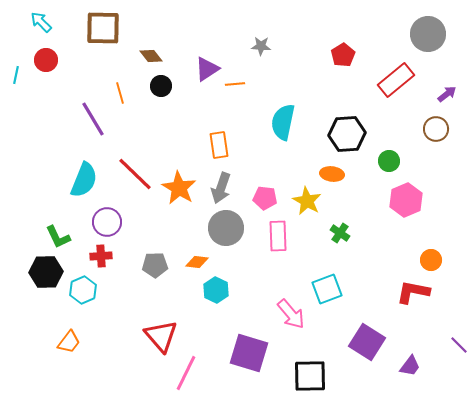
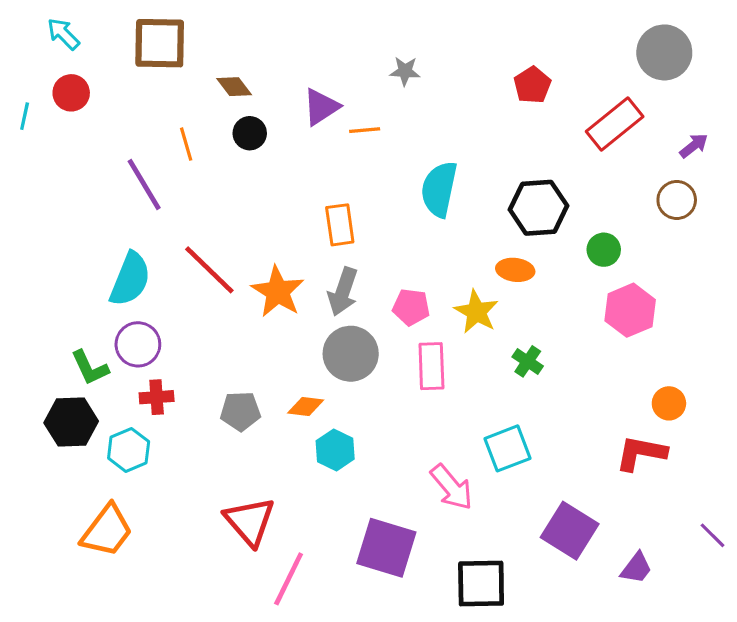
purple circle: (107, 222) -> (138, 344), moved
orange trapezoid: (69, 342) -> (107, 531), size x1.5

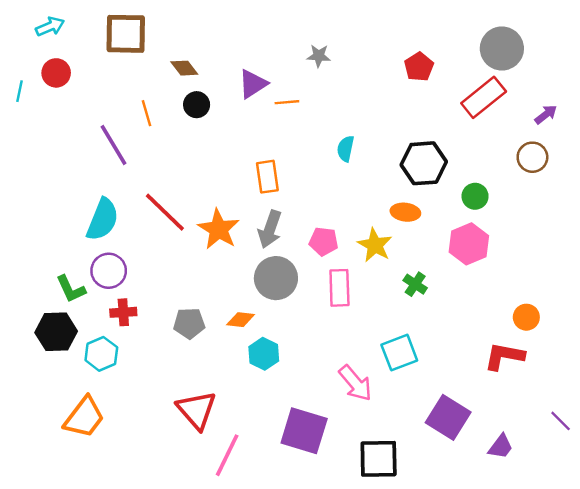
cyan arrow: (63, 34) -> (50, 26), turned 112
gray circle: (664, 52) -> (502, 48), moved
cyan semicircle: (439, 189) -> (346, 149), size x0.6
pink hexagon: (630, 310) -> (469, 244), moved

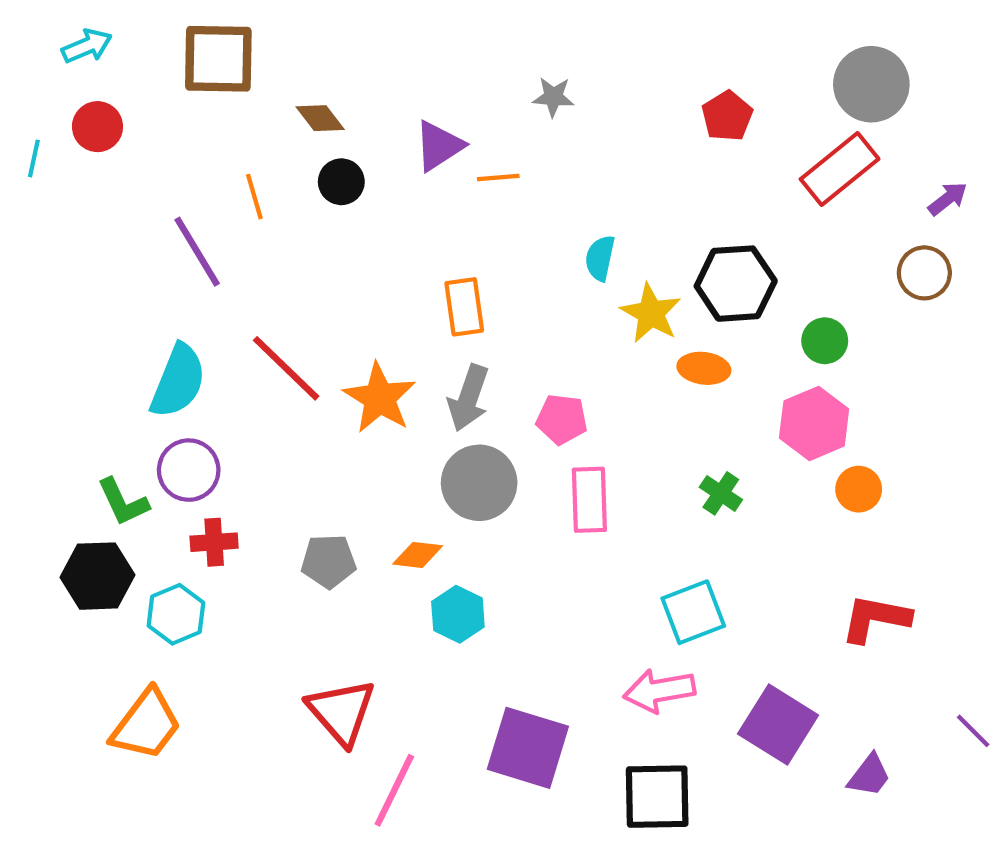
yellow star: (375, 245) -> (651, 313), moved
orange circle: (526, 317) -> (859, 489), moved
pink arrow: (355, 383) -> (659, 691), moved, turned 120

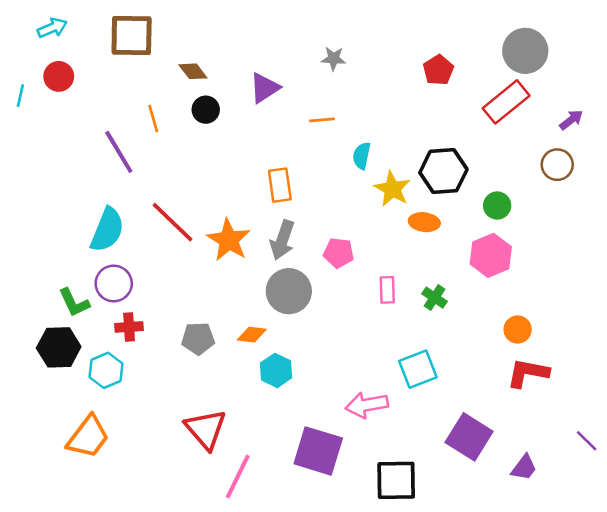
orange line: (498, 177) -> (322, 120), moved
orange circle: (859, 489) -> (518, 329), moved
pink rectangle: (589, 500) -> (387, 290), moved, size x0.7
pink arrow: (659, 691) -> (367, 405), moved

